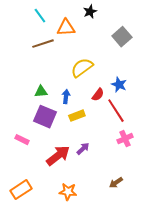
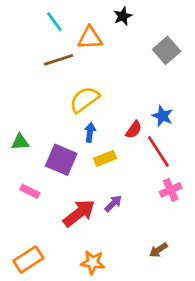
yellow semicircle: (82, 68) -> (84, 100), moved
green triangle: (41, 92) -> (20, 142), moved

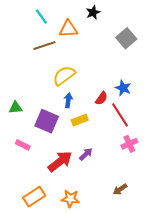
orange rectangle: (28, 260) -> (34, 197), moved

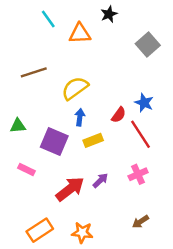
brown line: (44, 46) -> (34, 72), moved
pink cross: (129, 144) -> (138, 174), moved

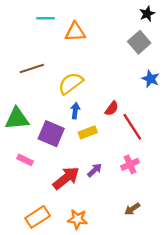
black star: (109, 14) -> (147, 14), moved
cyan line: (48, 19) -> (46, 18), turned -54
blue star: (144, 103) -> (151, 79), moved
green triangle: (18, 126) -> (17, 119), size x1.6

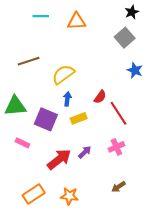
orange triangle: (75, 32) -> (77, 21), moved

